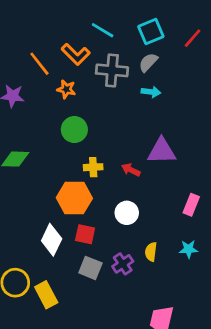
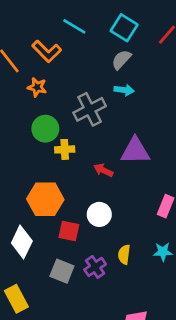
cyan square: (151, 31) -> (124, 28), turned -35
gray cross: (112, 70) -> (90, 109), moved, turned -32
yellow cross: (93, 167) -> (65, 149), moved
red square: (85, 234) -> (69, 231), moved

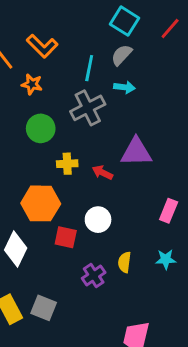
cyan line: (74, 26) -> (89, 68), moved, turned 70
yellow cross: (65, 149) -> (67, 164), moved
gray square: (62, 271) -> (44, 308), moved

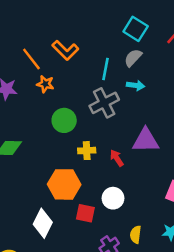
orange star: (32, 84) -> (45, 84), moved
red arrow: (102, 173) -> (117, 158), turned 30

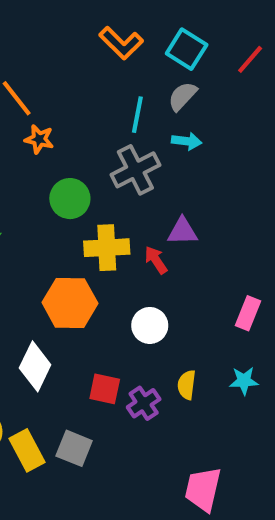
orange L-shape: (65, 50) -> (121, 43), moved
purple triangle: (146, 141) -> (182, 231), moved, size x0.7
yellow cross: (87, 151) -> (107, 248), size x1.5
red square: (85, 213) -> (105, 389), moved

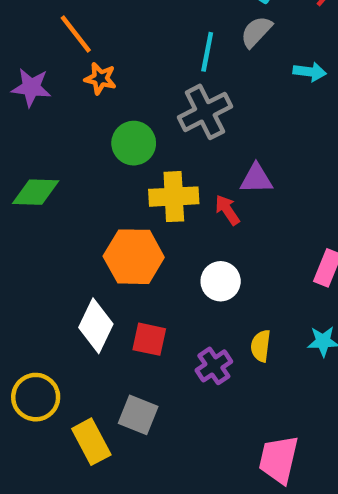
cyan arrow: (187, 141) -> (310, 72), moved
red square: (105, 389) -> (149, 339), moved
yellow rectangle: (27, 450) -> (91, 442), moved

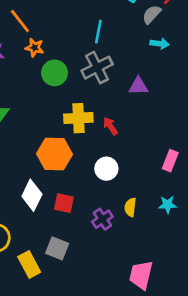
gray semicircle: (256, 32) -> (152, 14), moved
green circle: (134, 143) -> (55, 73), moved
purple triangle: (256, 179) -> (138, 86), moved

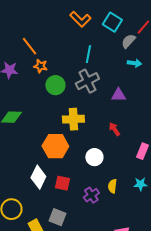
red arrow: (110, 126) -> (114, 129), moved

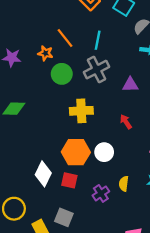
orange line: (29, 46) -> (65, 38), moved
orange hexagon: (55, 146) -> (76, 152), moved

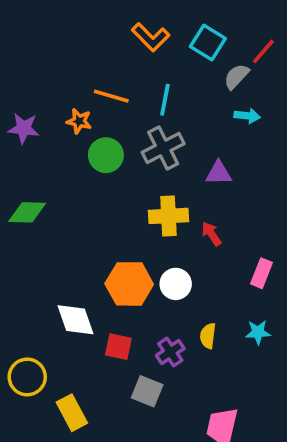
orange line: (65, 38) -> (111, 96), turned -36
yellow cross: (81, 111) -> (169, 216), moved
white diamond: (43, 174) -> (75, 320), turned -45
red square: (69, 180) -> (118, 347), moved
gray square: (64, 217) -> (147, 391), moved

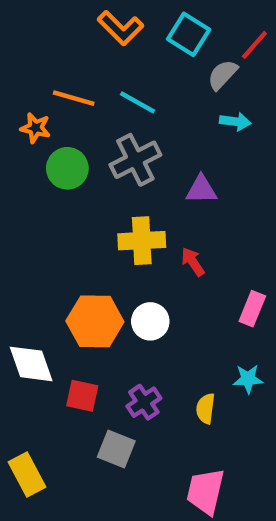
cyan line: (165, 100) -> (138, 102), turned -72
yellow semicircle: (208, 336) -> (206, 409), moved

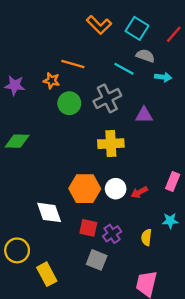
gray semicircle: (223, 75) -> (145, 56), moved, turned 66
cyan line: (138, 102) -> (124, 69), moved
red arrow: (193, 262) -> (139, 192), moved, turned -84
red square: (82, 396) -> (88, 228), moved

